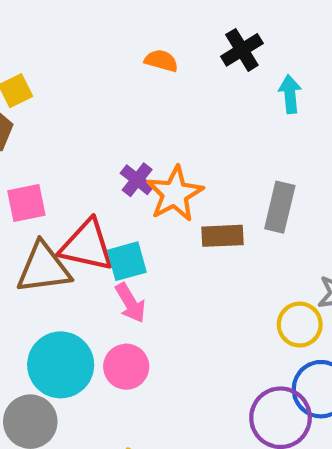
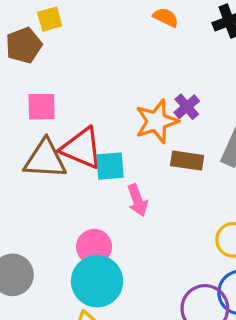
purple cross: (137, 180) -> (187, 107), moved
pink arrow: (130, 303) -> (137, 200), moved
cyan circle: (61, 365) -> (97, 281), moved

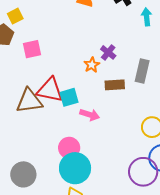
pink square: (42, 107) -> (32, 49), moved
orange star: (157, 121) -> (92, 65), size x0.6
pink arrow: (137, 200) -> (90, 115), turned -42

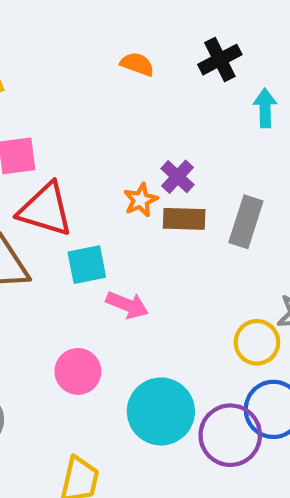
brown rectangle: (115, 85) -> (184, 219), moved
red triangle: (50, 90) -> (45, 210), moved
cyan circle: (75, 168) -> (161, 411), moved

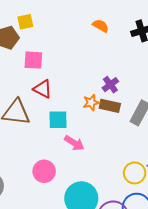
orange star: (141, 200) -> (91, 102), moved
red triangle: (45, 210) -> (43, 89), size x0.7

